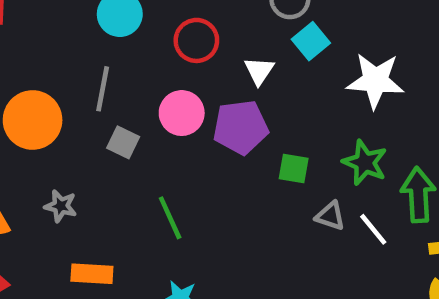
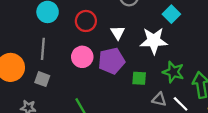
cyan square: (311, 41) -> (171, 14), moved
white star: (375, 81) -> (154, 41), moved
gray square: (123, 142) -> (42, 79), moved

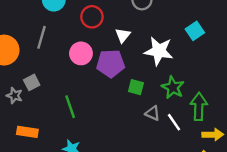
cyan square: (171, 14) -> (195, 31), moved
gray square: (42, 79) -> (32, 82), moved, turned 32

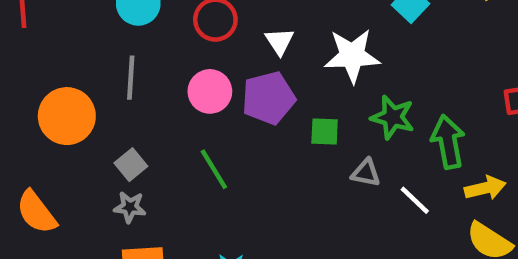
gray star: (14, 96) -> (130, 207), moved
green line: (70, 107) -> (214, 169), moved
white line: (174, 122) -> (415, 200), moved

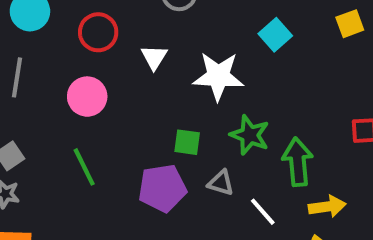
purple pentagon: (268, 98) -> (162, 188), moved

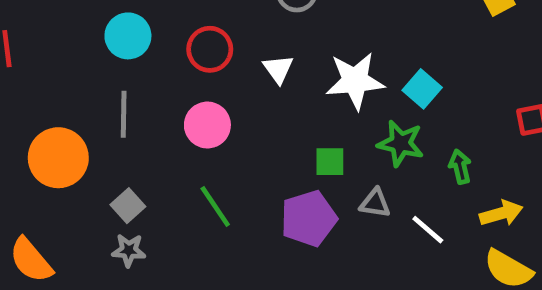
cyan square: (275, 35) -> (422, 89), moved
green arrow: (298, 162) -> (460, 167), size x0.6

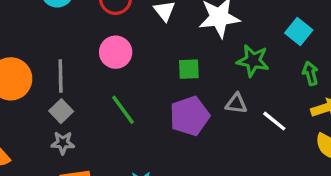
cyan square: (422, 89) -> (299, 32), moved
gray line: (124, 114) -> (61, 76), moved
green square: (330, 162) -> (189, 69), moved
green arrow: (460, 167) -> (310, 73), moved

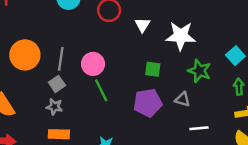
pink circle: (116, 52) -> (93, 64), moved
white line: (274, 121) -> (199, 128), moved, turned -54

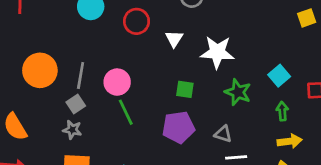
gray triangle: (182, 99) -> (223, 134), moved

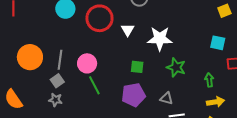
red circle: (136, 21) -> (99, 18), size x1.4
cyan square: (279, 76) -> (218, 43), moved, turned -35

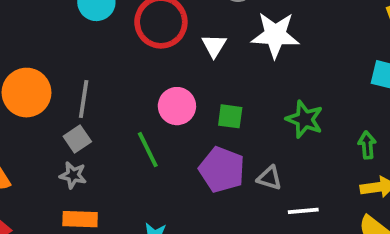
white star: (160, 39) -> (275, 35), moved
pink circle: (87, 63) -> (177, 106), moved
purple pentagon: (133, 95) -> (222, 170), turned 30
gray triangle: (166, 98) -> (269, 178), moved

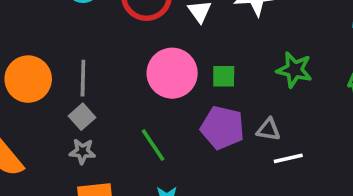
pink circle: (177, 106) -> (172, 73), size x1.4
green line: (148, 150) -> (153, 145), moved
white line: (303, 211) -> (288, 158), moved

